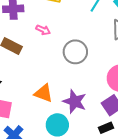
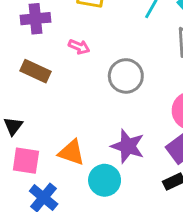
orange triangle: (43, 93) -> (71, 152), moved

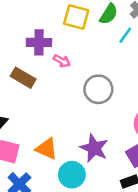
purple cross: (36, 19) -> (39, 42), moved

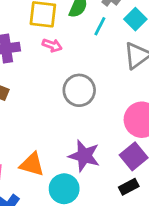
pink arrow: (62, 61) -> (52, 45), moved

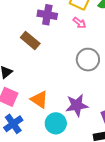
purple star: (84, 156) -> (77, 105), turned 30

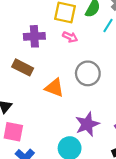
orange triangle: (39, 100) -> (54, 88), moved

